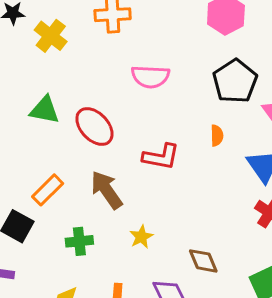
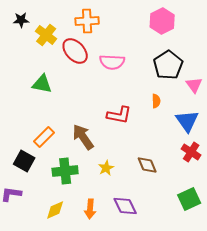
red ellipse: (94, 126) -> (75, 51), moved
green cross: (79, 241) -> (65, 171), size x1.4
brown diamond: (203, 261) -> (147, 165), moved

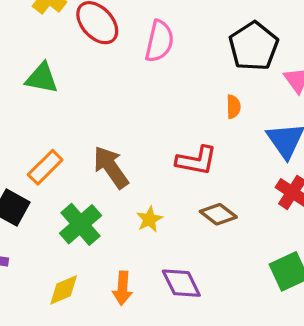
pink semicircle: (112, 62) -> (159, 41), turned -80
red L-shape: (119, 115) -> (196, 160), moved
brown diamond: (147, 165) -> (218, 214), turned -30
green cross: (65, 171) -> (80, 224), turned -35

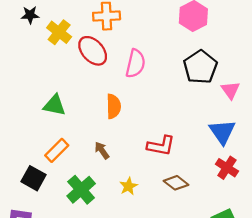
green triangle: (42, 78) -> (54, 105), moved
orange semicircle: (233, 107) -> (113, 106), moved, size x1.5
brown arrow: (111, 167) -> (102, 150), size x0.6

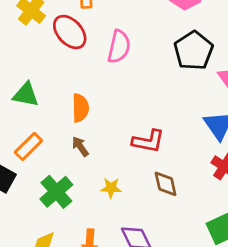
orange semicircle: (113, 106) -> (80, 108), moved
brown diamond: (176, 183) -> (166, 184), turned 40
yellow star: (129, 186) -> (111, 188), turned 30

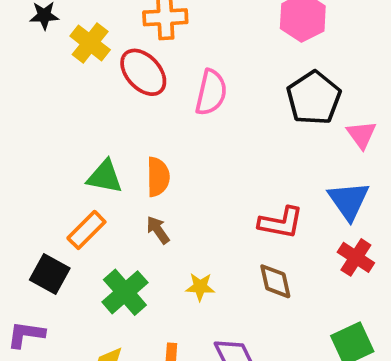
green triangle: (26, 95) -> (105, 177), moved
red L-shape: (148, 141) -> (281, 223), moved

